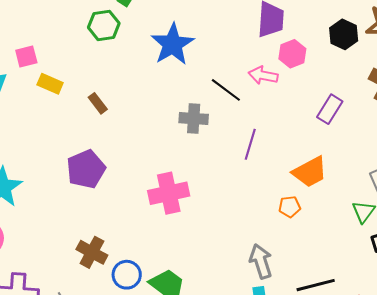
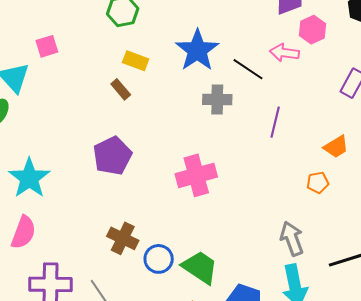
blue star: (173, 44) -> (197, 50), moved
yellow rectangle: (50, 84) -> (136, 61), moved
orange trapezoid: (310, 172) -> (336, 147), size x0.7

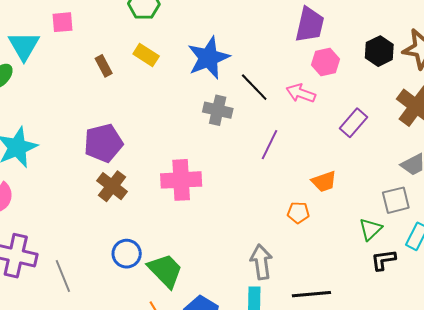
pink arrow: (284, 53) -> (301, 93), moved
brown rectangle: (121, 89) -> (104, 66), moved
brown cross: (123, 238) -> (112, 186), moved

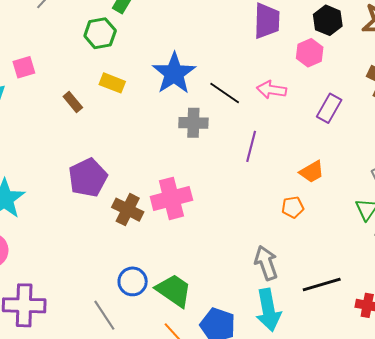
black hexagon: (379, 51) -> (328, 20), moved
pink hexagon: (326, 62) -> (310, 53), moved
brown cross: (112, 186) -> (128, 210), moved
gray line: (63, 276) -> (104, 315), moved

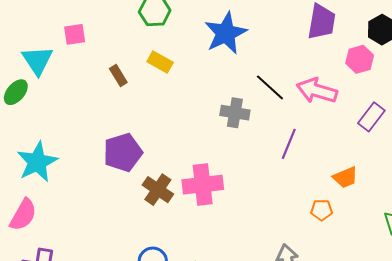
blue star: (174, 73) -> (226, 33), moved
pink arrow: (272, 90) -> (317, 91), size x1.4

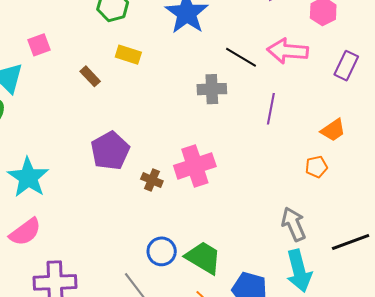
brown cross: (158, 190) -> (152, 180), size x0.7
pink semicircle: (23, 215) -> (25, 232), turned 36

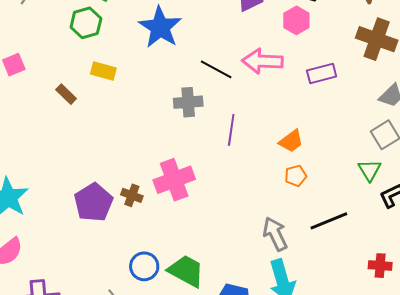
purple rectangle: (346, 66) -> (322, 74), turned 52
purple line: (271, 109) -> (231, 130), moved
orange trapezoid: (333, 130) -> (291, 141), moved
purple pentagon: (110, 151) -> (93, 202), moved
black line: (351, 242) -> (329, 221), moved

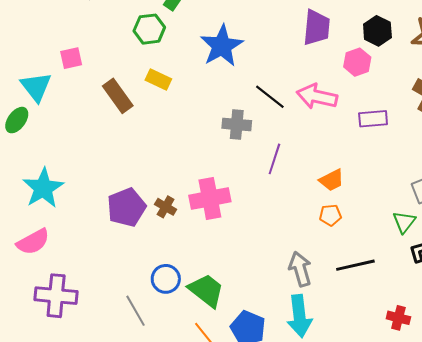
brown rectangle: (66, 94) -> (118, 96), size x1.6

